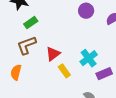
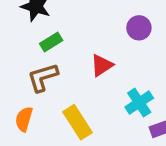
red triangle: (53, 54) -> (102, 65), moved
yellow rectangle: (64, 71) -> (78, 122), moved, size x1.5

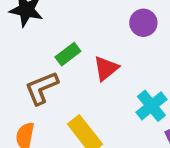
green rectangle: (51, 42) -> (68, 54), moved

